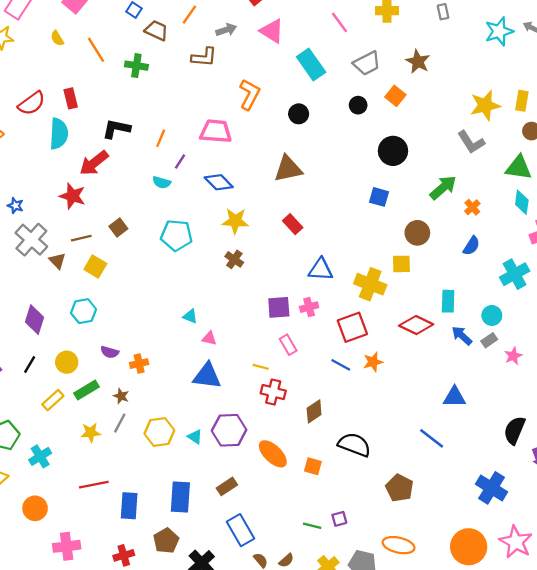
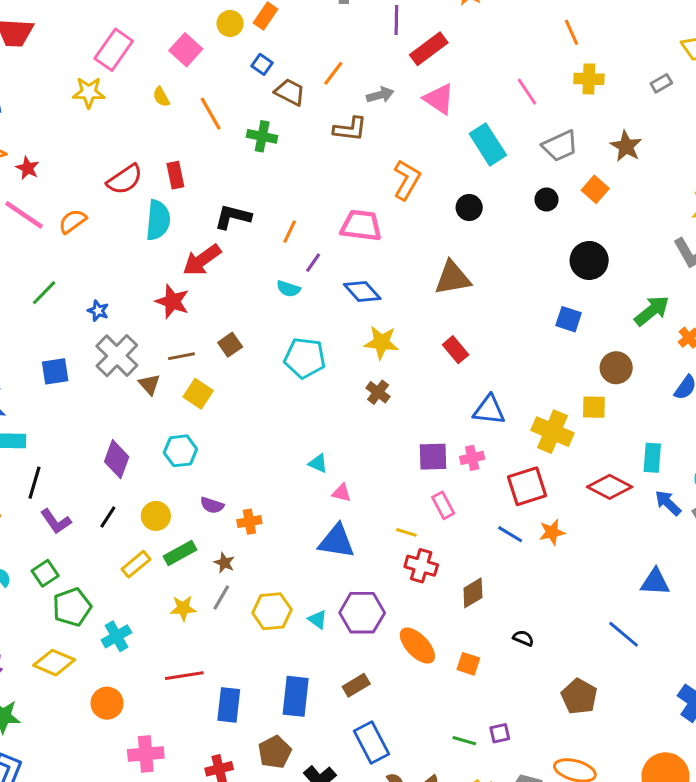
gray rectangle: (443, 12) -> (661, 83), turned 70
black semicircle: (354, 445) -> (523, 638), size x0.5

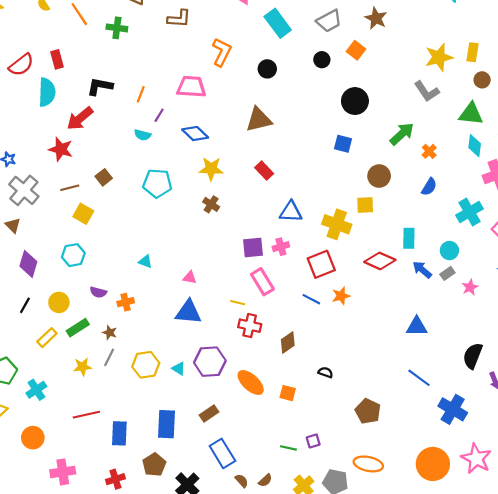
brown triangle: (149, 384) -> (13, 225), moved
cyan triangle: (318, 463) -> (145, 262), moved
pink rectangle: (443, 505) -> (262, 282), size x1.4
blue line: (624, 634) -> (419, 378), moved

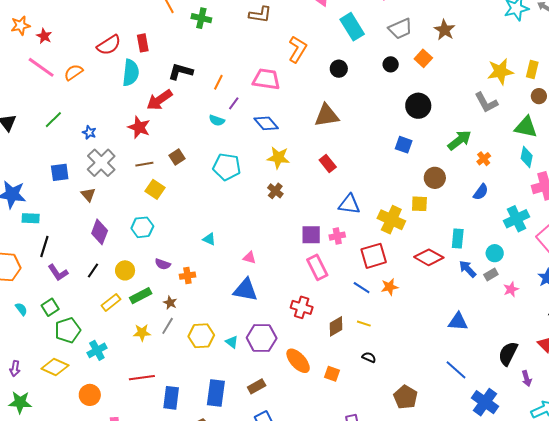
yellow line: (238, 303) -> (364, 324), moved

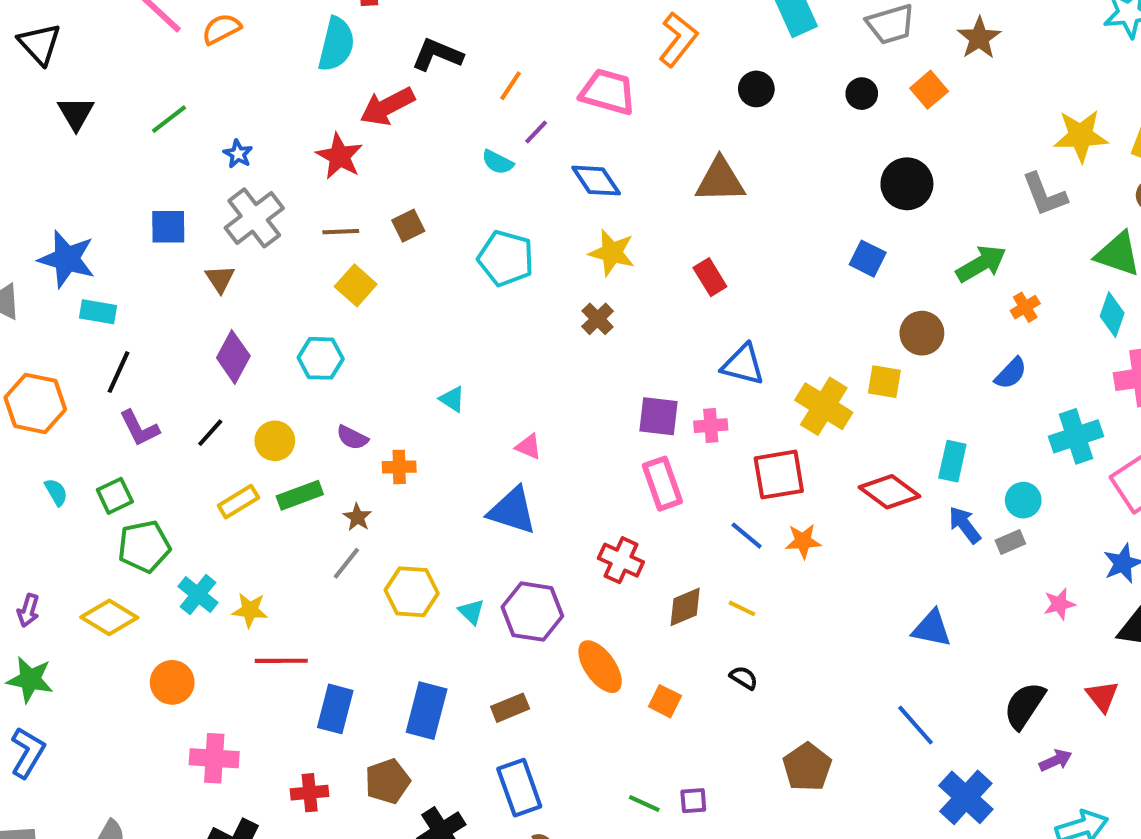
pink star: (511, 289) -> (1059, 604), moved
yellow star: (142, 333) -> (250, 610), moved
cyan cross: (97, 350) -> (198, 595), turned -30
purple arrow: (527, 378) -> (1056, 760), turned -105

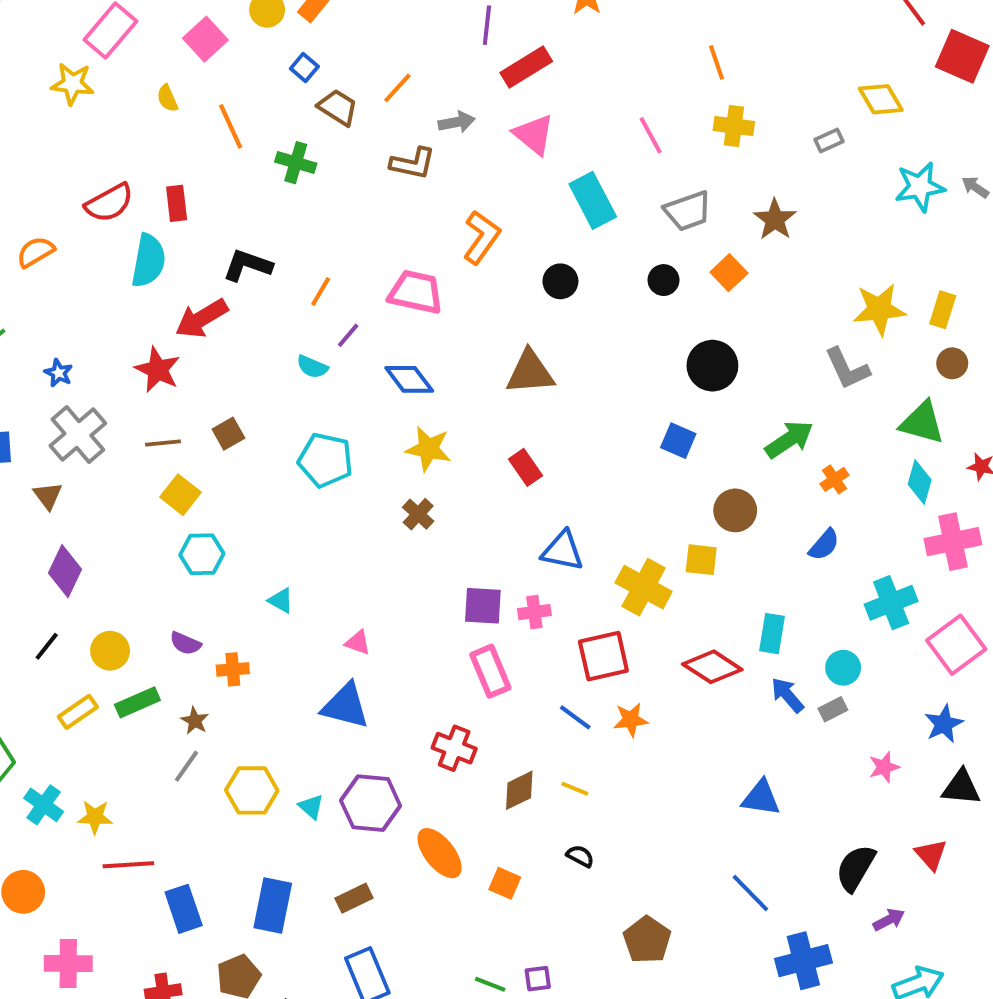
cyan hexagon: (321, 358) -> (202, 554), moved
blue rectangle: (335, 709) -> (184, 909), turned -30
blue cross: (966, 797) -> (803, 961), turned 36

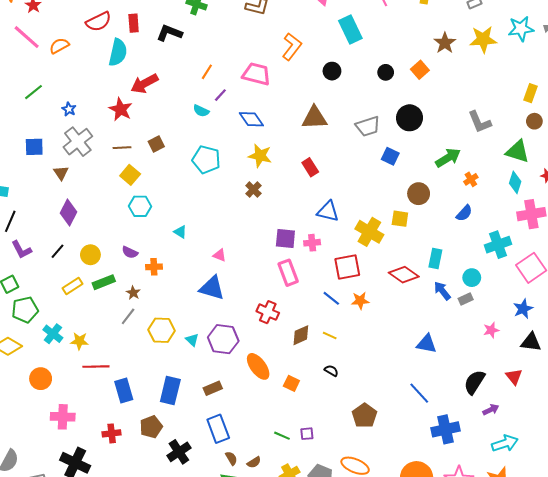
gray trapezoid: (688, 211) -> (368, 126), moved
black L-shape: (247, 265) -> (169, 33), moved
yellow star: (879, 309) -> (483, 39), moved

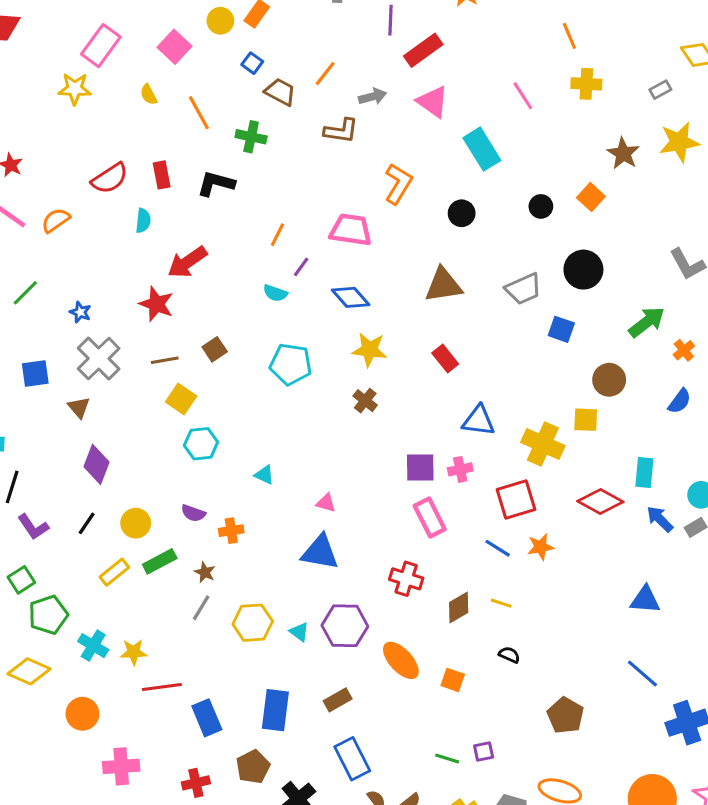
cyan semicircle: (118, 52) -> (143, 221), size x0.6

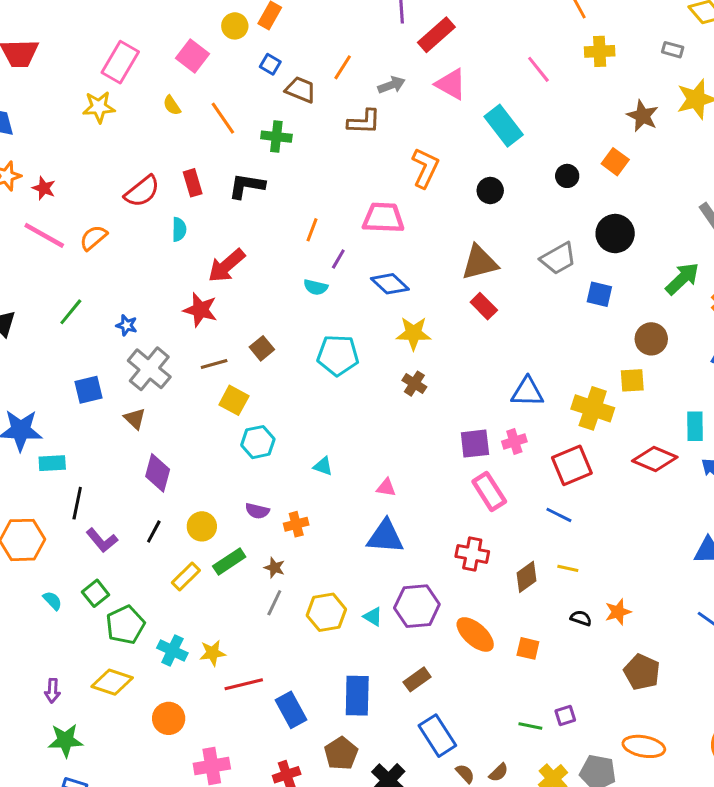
gray rectangle: (660, 90) -> (673, 50), turned 50
red rectangle: (445, 358) -> (484, 306), moved
orange star: (540, 547) -> (618, 612), moved

